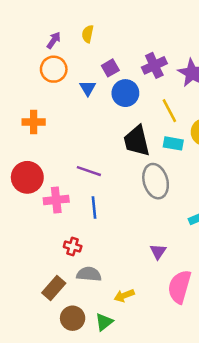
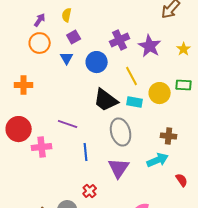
purple square: (110, 68) -> (74, 37), moved
black trapezoid: (137, 141) -> (106, 100), turned -40
blue line: (94, 208) -> (86, 152), moved
red cross: (73, 247) -> (90, 191), moved, turned 32
purple triangle: (158, 252) -> (119, 168), moved, size x1.6

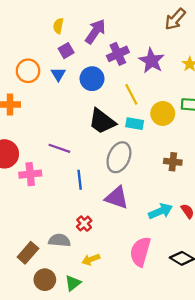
purple arrow: (40, 20) -> (95, 31), moved, size x1.6
orange circle: (40, 43) -> (28, 71), moved
gray ellipse: (121, 132) -> (119, 157), turned 40
cyan arrow: (158, 160) -> (161, 211), moved
purple triangle: (119, 168) -> (117, 198), turned -45

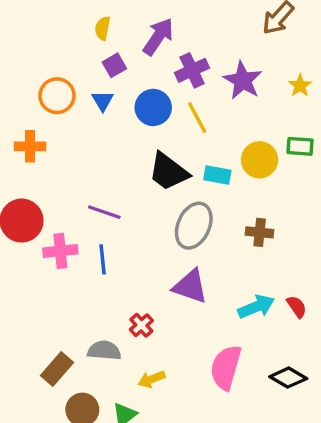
yellow line: (131, 94) -> (197, 118), moved
brown cross: (173, 162) -> (260, 232), moved
blue line: (80, 180) -> (103, 259), moved

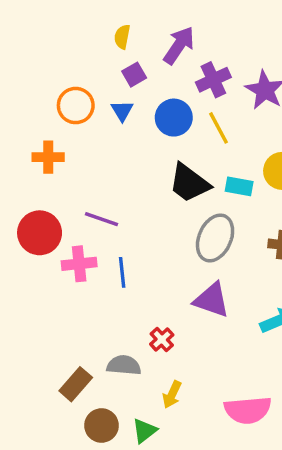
purple line: (104, 212) -> (102, 219), moved
pink semicircle: (226, 367) -> (248, 410), moved, turned -111
yellow arrow: (152, 379) -> (172, 395), turned -44

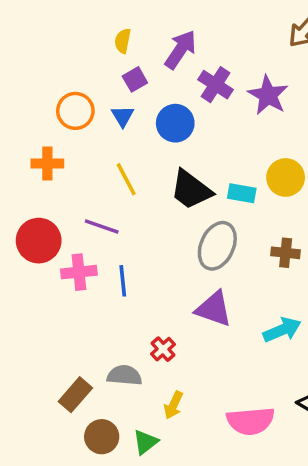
purple cross: (213, 80) -> (216, 85), turned -32
yellow line: (218, 128) -> (126, 179), moved

